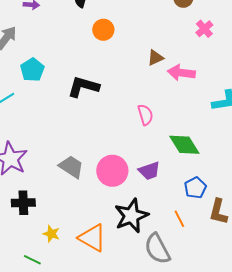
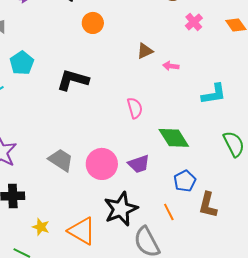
pink arrow: (181, 73) -> (171, 66), size x0.6

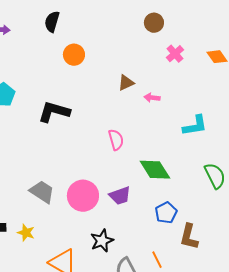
black star: (121, 209) -> (102, 241), size x0.7
orange line: (169, 212) -> (157, 260), moved
yellow star: (41, 227) -> (26, 233), moved

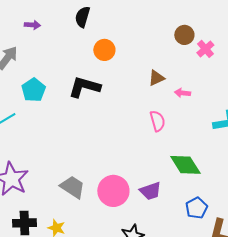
brown circle: (154, 23) -> (184, 35), moved
black L-shape: (54, 112) -> (84, 87), moved
pink semicircle: (116, 140) -> (157, 121), moved

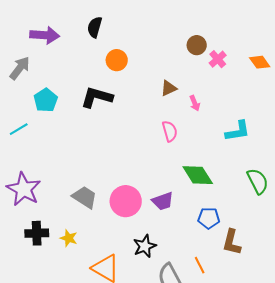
purple arrow: (32, 25) -> (45, 35), size x1.8
pink arrow: (182, 93) -> (195, 103), turned -119
blue pentagon: (196, 208) -> (209, 218), turned 30

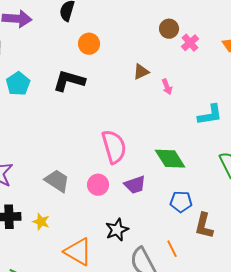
pink semicircle: (170, 131) -> (114, 147), moved, size x1.6
pink circle: (126, 201) -> (98, 185), size x0.7

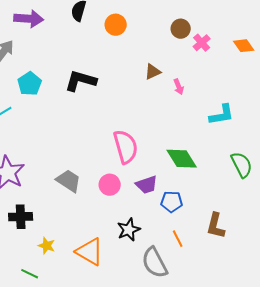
orange circle: (89, 44) -> (116, 25), moved
blue pentagon: (181, 202) -> (172, 202), moved
yellow star: (41, 222) -> (47, 246), moved
orange line: (172, 249) -> (178, 239), moved

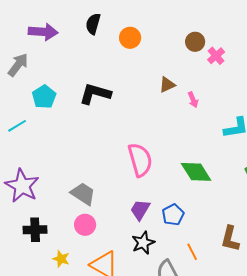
pink circle: (110, 185) -> (85, 225), moved
purple trapezoid: (147, 185) -> (140, 210), moved, turned 140
blue pentagon: (172, 202) -> (173, 215), moved, turned -30

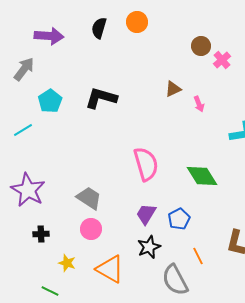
orange circle: (130, 38) -> (137, 22), moved
black cross: (35, 230) -> (41, 234), size x0.7

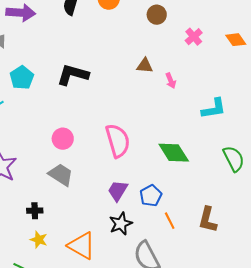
brown circle: (201, 46) -> (157, 15), moved
brown triangle: (173, 89) -> (145, 66), turned 30
pink circle: (91, 229) -> (63, 139), moved
black cross: (41, 234) -> (35, 211), moved
orange line: (198, 256) -> (170, 221), moved

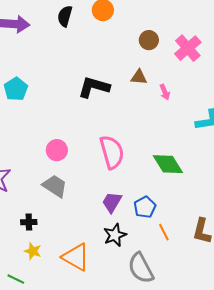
brown circle: (157, 15) -> (149, 40), moved
pink cross: (194, 37) -> (188, 48), size x1.5
black L-shape: (73, 75) -> (94, 87), moved

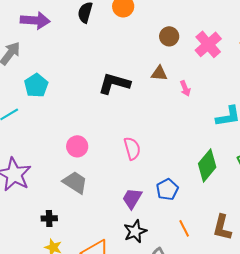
pink semicircle: (112, 152) -> (132, 148), size x0.7
green diamond: (168, 164) -> (207, 165), moved, turned 72
blue pentagon: (145, 207) -> (167, 189), moved

